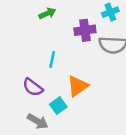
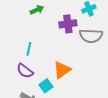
cyan line: (52, 59) -> (29, 49), moved

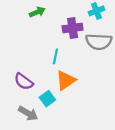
cyan line: (29, 49) -> (55, 56), moved

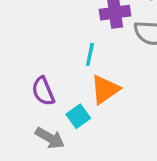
purple semicircle: (24, 82) -> (43, 91), turned 30

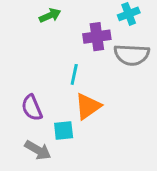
cyan square: (78, 116) -> (64, 130), turned 30

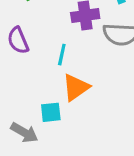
purple semicircle: (32, 108) -> (18, 40), moved

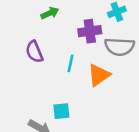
orange triangle: (76, 87) -> (99, 75), moved

